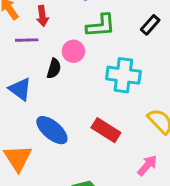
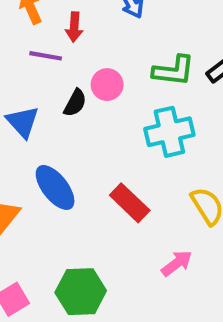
green L-shape: (101, 26) -> (174, 71), moved
cyan cross: (123, 75) -> (169, 132), turned -32

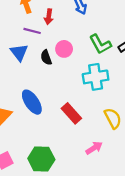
green L-shape: (174, 71) -> (100, 44), turned 50
black semicircle: (75, 103) -> (46, 57), turned 128
blue triangle: (23, 122) -> (19, 52), moved

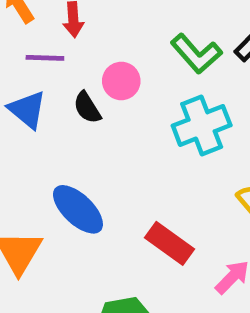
red rectangle: (71, 113) -> (170, 243), moved

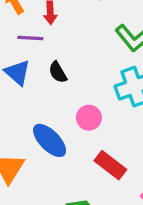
pink circle: (121, 81) -> (89, 118), moved

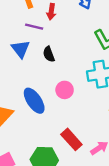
red rectangle: (110, 165) -> (71, 139), moved

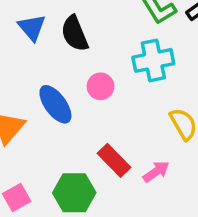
black semicircle: (49, 54) -> (75, 34), size x1.5

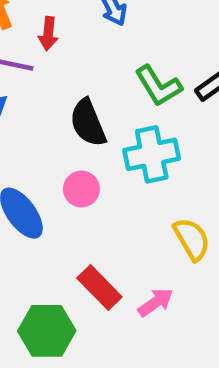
black semicircle: (75, 34) -> (88, 123), moved

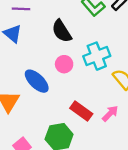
cyan cross: (152, 154) -> (97, 56), moved

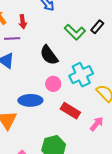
blue ellipse: (37, 81) -> (30, 100), turned -40
red rectangle: (81, 111) -> (70, 111), moved

